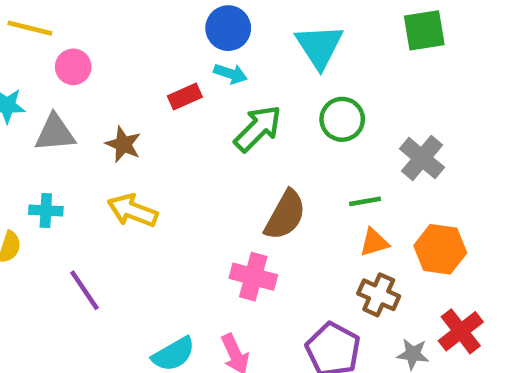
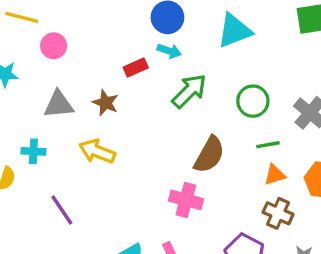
cyan triangle: (319, 46) -> (234, 31), turned 42
green circle: (342, 119) -> (253, 101), moved
gray triangle: (55, 133) -> (59, 104), moved
brown star: (123, 144) -> (105, 103), moved

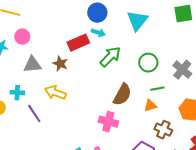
cyan triangle: (234, 31) -> (137, 21), turned -30
pink circle: (54, 46) -> (22, 37), moved
red rectangle: (136, 68) -> (78, 43), size x1.5
orange triangle: (275, 175) -> (150, 106), moved
purple line: (62, 210) -> (34, 114), moved

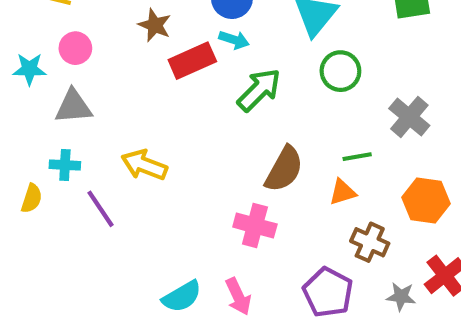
green circle: (148, 63) -> (340, 71), moved
brown star: (60, 64) -> (155, 25), moved
gray triangle: (32, 65) -> (73, 107), moved

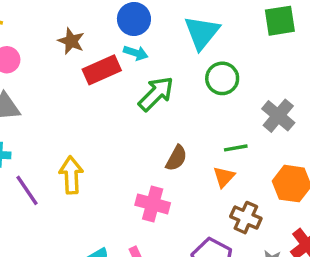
yellow arrow: (144, 165) -> (71, 175), moved, turned 66
brown semicircle: (284, 169) -> (176, 158), size x0.7
orange triangle: (343, 192) -> (224, 177), turned -30

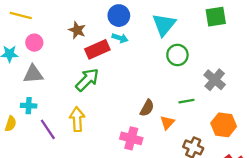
green arrow: (156, 94) -> (87, 80), moved
orange triangle: (224, 177) -> (167, 123), moved

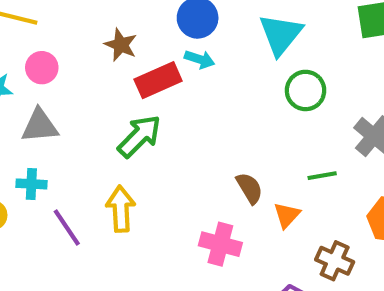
brown semicircle: (147, 108) -> (249, 188), turned -60

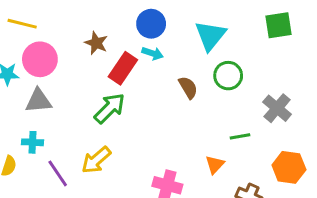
pink circle: (42, 68) -> (40, 59), size x1.5
red rectangle: (158, 80) -> (123, 68), turned -32
brown semicircle: (249, 188) -> (188, 87), moved
yellow arrow: (121, 209) -> (96, 160), turned -128

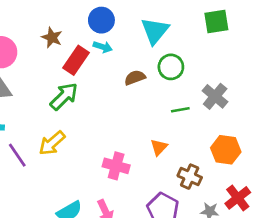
brown semicircle: (188, 87) -> (135, 78), turned -80
green line: (240, 136) -> (180, 110), moved

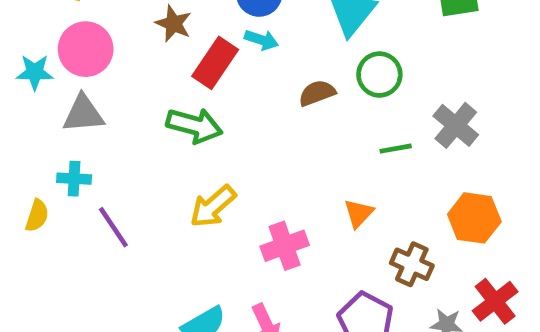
green arrow: (64, 96) -> (194, 125), turned 60
yellow arrow: (52, 143) -> (213, 206), moved
pink cross: (116, 166) -> (285, 246), turned -35

